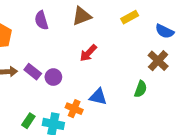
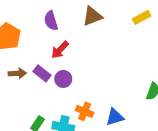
red arrow: (88, 53) -> (60, 50), moved
blue triangle: (98, 97) -> (115, 117), moved, turned -30

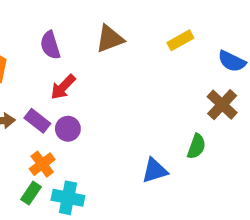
orange cross: (85, 111) -> (42, 164), moved, turned 30
blue triangle: (115, 117) -> (155, 171), moved

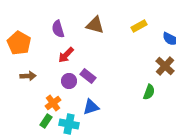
brown triangle: (110, 39) -> (95, 25), turned 36
purple rectangle: (37, 121) -> (88, 76), moved
blue triangle: (155, 171) -> (91, 107), moved

